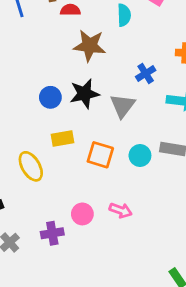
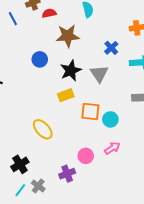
blue circle: (50, 97) -> (40, 59), moved
yellow rectangle: (62, 139) -> (66, 95), moved
cyan circle: (140, 156) -> (110, 119), moved
pink arrow: (121, 210) -> (112, 148), turned -42

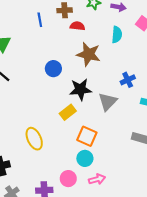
yellow rectangle: (66, 95) -> (68, 112), turned -35
cyan circle: (110, 119) -> (85, 158), moved

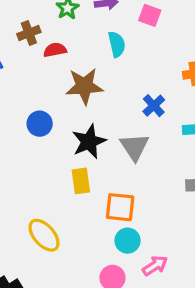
yellow rectangle: (68, 112) -> (81, 181), turned -42

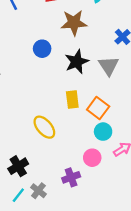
yellow rectangle: (81, 181) -> (72, 99), moved
orange square: (120, 207) -> (98, 108), turned 30

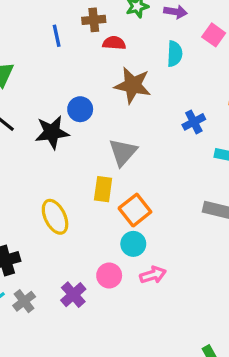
black star: (77, 62) -> (52, 132), moved
gray triangle: (109, 66) -> (123, 152), moved
purple cross: (71, 177) -> (73, 295), turned -36

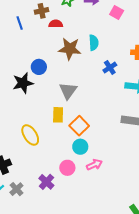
cyan semicircle: (175, 54) -> (94, 43), moved

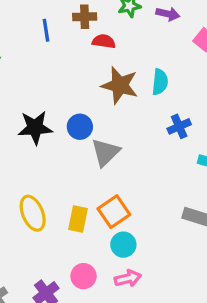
blue circle: (39, 67) -> (80, 127), moved
yellow rectangle: (58, 115) -> (78, 219), moved
cyan circle: (80, 147) -> (123, 245), moved

